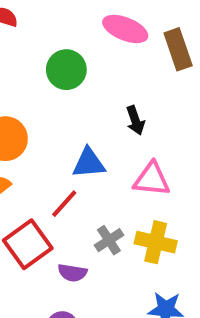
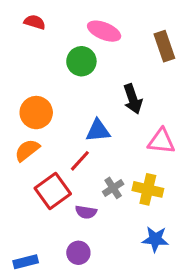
pink ellipse: (125, 29) -> (104, 31), moved
black arrow: (135, 120) -> (133, 99), size x1.4
pink triangle: (152, 179) -> (161, 141), moved

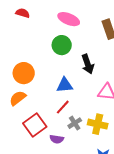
green circle: (81, 61) -> (62, 45), moved
red line: (80, 161) -> (63, 107), moved

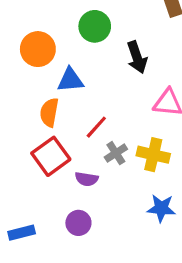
orange circle: (24, 73) -> (38, 49), moved
blue triangle: (65, 85) -> (70, 80), moved
orange semicircle: (18, 98) -> (49, 112), moved, turned -42

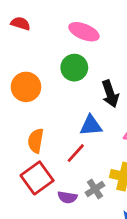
blue triangle: (70, 80) -> (91, 126), moved
gray cross: (116, 153) -> (95, 189), moved

